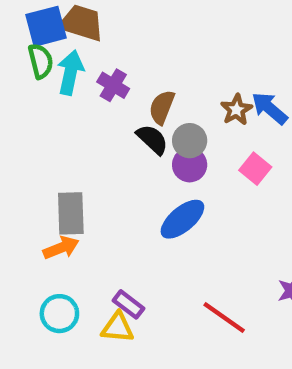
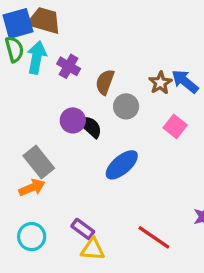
black semicircle: (152, 139) -> (90, 127), moved
purple circle: (190, 165) -> (73, 120), moved
gray rectangle: (71, 213) -> (39, 162), turned -36
yellow triangle: (118, 328) -> (93, 249), moved

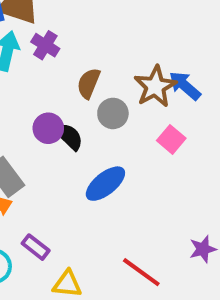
purple cross: (69, 66) -> (45, 45), moved
brown star: (160, 83) -> (155, 86), size x1.5
purple rectangle: (83, 229) -> (36, 247), moved

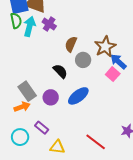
blue arrow: (185, 86) -> (118, 62), moved
purple circle: (48, 128) -> (51, 97), moved

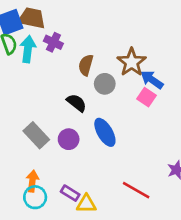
blue ellipse: (78, 96) -> (105, 132), turned -75
orange arrow: (22, 107) -> (32, 181), moved, turned -56
purple rectangle: (42, 128) -> (70, 193), moved

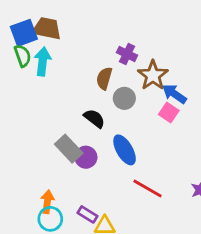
purple cross: (53, 42) -> (127, 54), moved
gray rectangle: (36, 135) -> (69, 149), moved
red line: (136, 190) -> (148, 188), moved

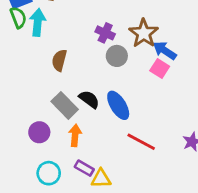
purple cross: (127, 54) -> (105, 33), moved
brown semicircle: (104, 78) -> (59, 60), moved
black semicircle: (94, 118) -> (89, 99), moved
purple circle: (86, 157) -> (39, 132), moved
orange arrow: (47, 202) -> (75, 135), moved

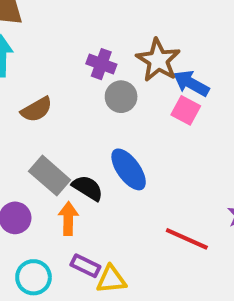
brown semicircle: (59, 60) -> (37, 109), turned -130
black semicircle: (89, 99) -> (88, 188), moved
red line: (141, 142) -> (187, 239), moved

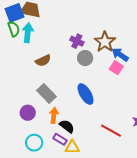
black semicircle: (88, 188) -> (67, 126), moved

